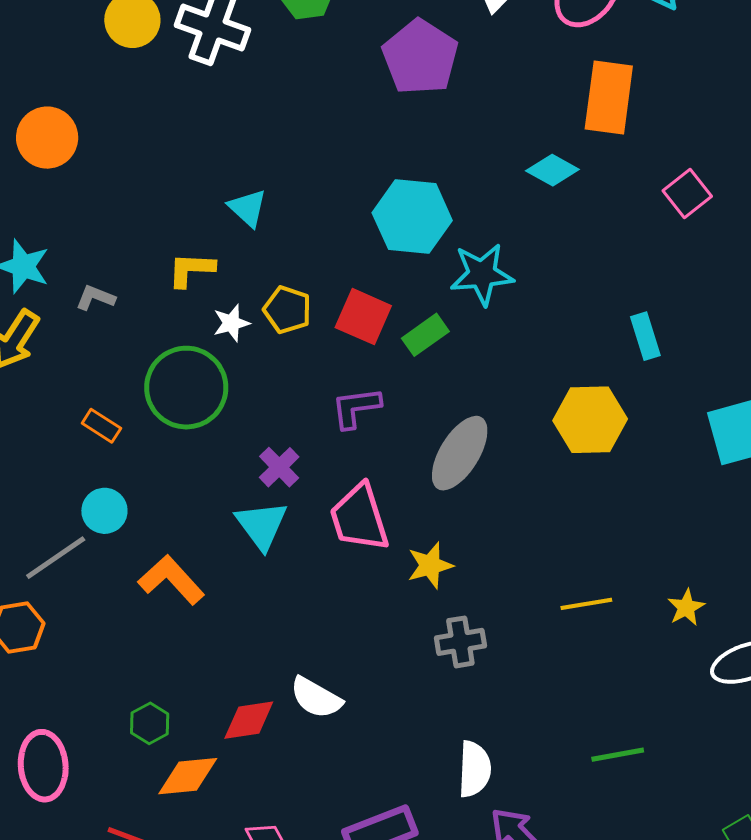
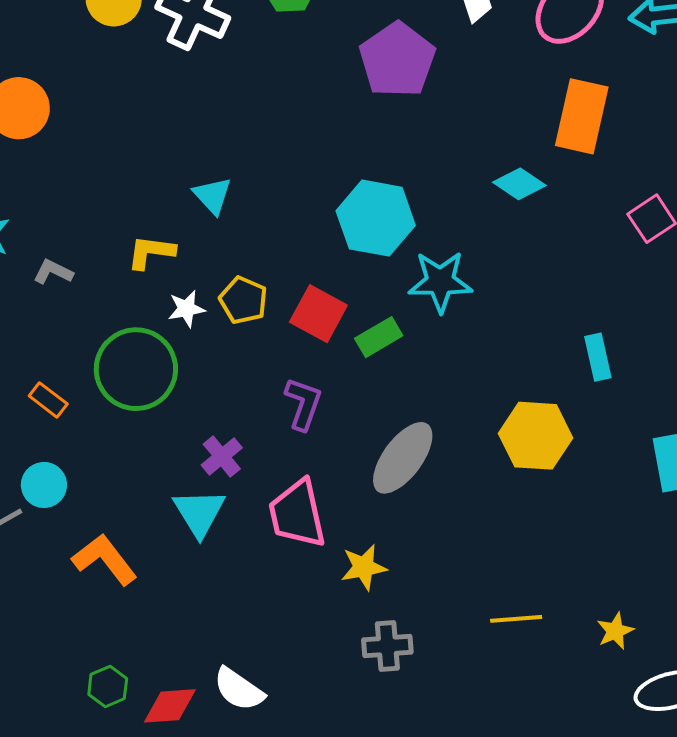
purple L-shape: (356, 408) -> (303, 404), turned 112
green hexagon: (150, 723) -> (108, 686), moved

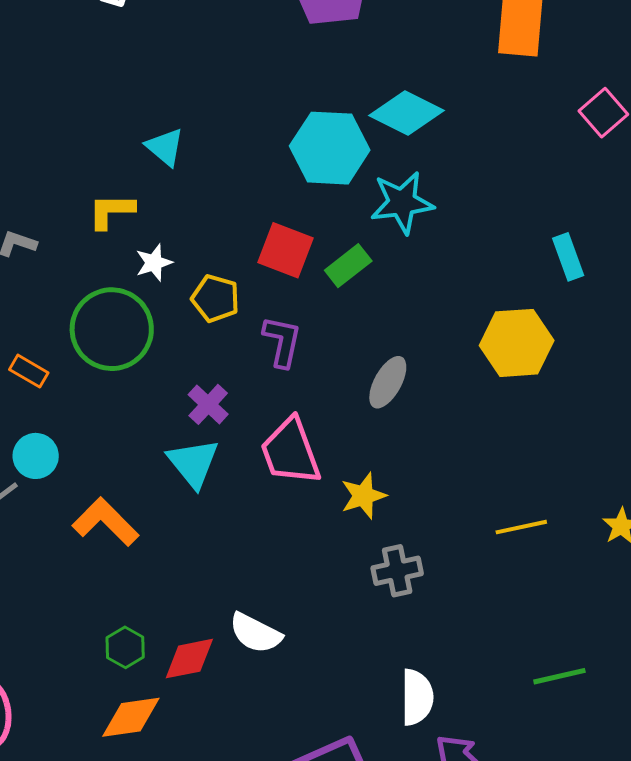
cyan diamond: (519, 184) -> (407, 113), moved, size x1.4
yellow pentagon: (243, 300) -> (215, 298), moved
gray ellipse: (403, 458) -> (388, 382), size x0.7

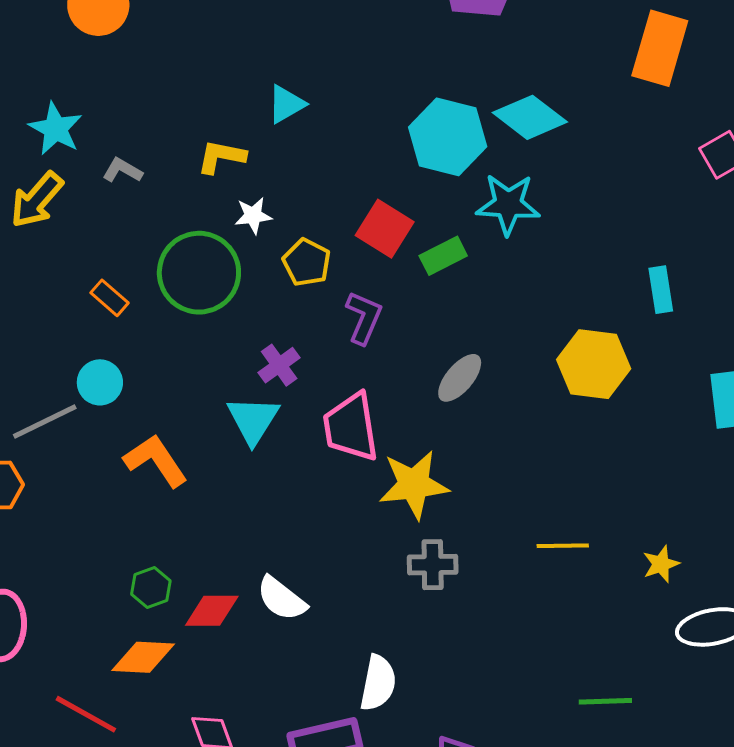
cyan triangle: (165, 147) -> (286, 104), turned 39
yellow star: (363, 496) -> (414, 485), size x1.5
green line: (559, 676) -> (605, 701), moved
white semicircle: (417, 697) -> (378, 683), moved

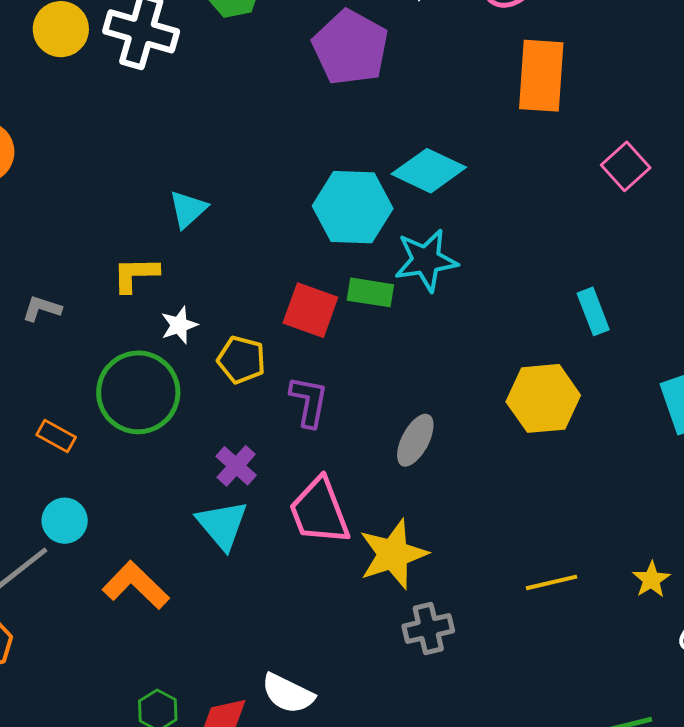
green rectangle: (443, 256) -> (370, 292), moved, turned 48

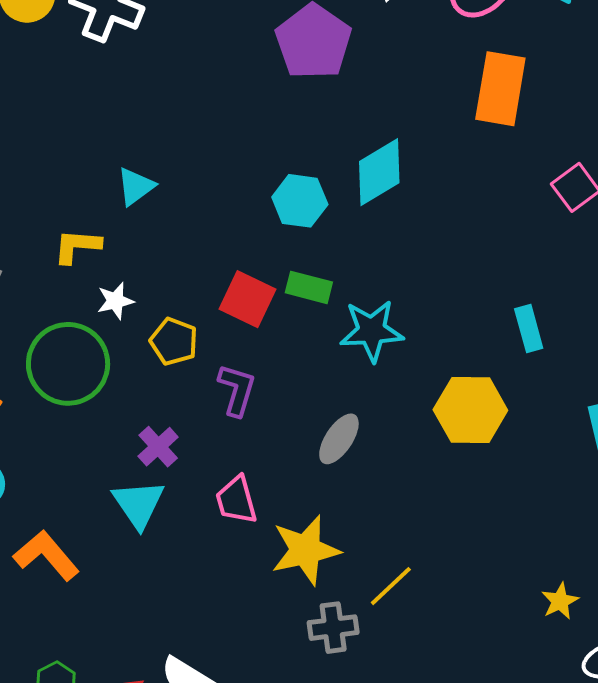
cyan diamond: (429, 171) -> (379, 172), turned -62
cyan hexagon: (353, 207) -> (300, 201), size x0.7
cyan star: (426, 260) -> (372, 331), moved
pink trapezoid: (319, 511) -> (236, 500), size x0.7
yellow line: (552, 582) -> (391, 586), moved, turned -36

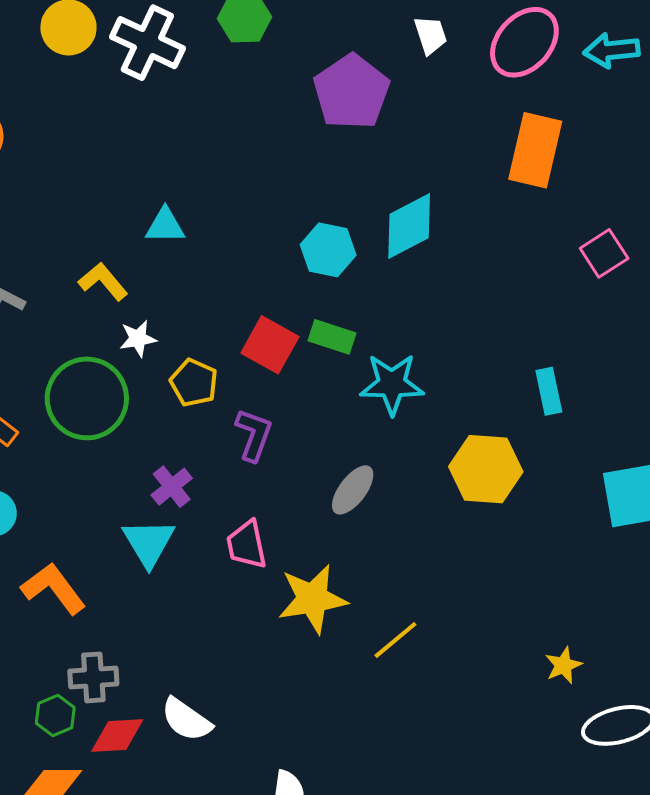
cyan triangle: (136, 187) -> (165, 226), turned 33
yellow L-shape: (77, 246) -> (103, 282), turned 42
gray cross: (333, 628) -> (93, 677), moved

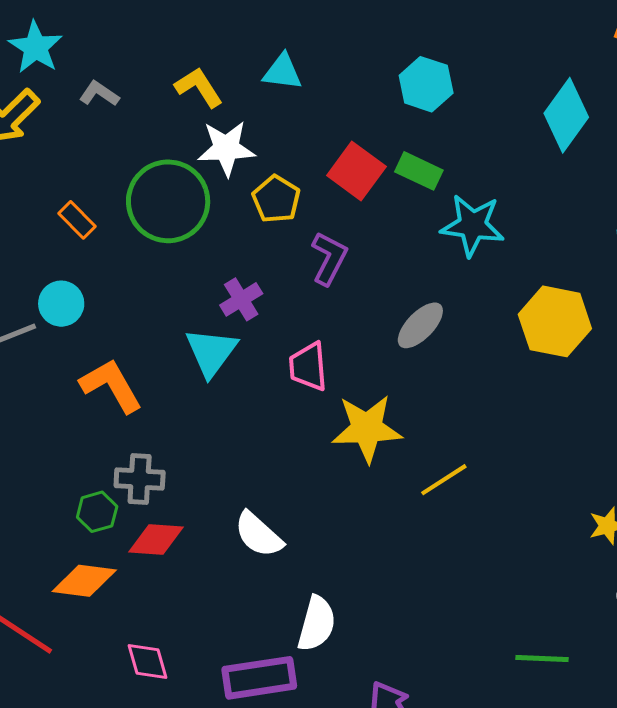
cyan triangle: (165, 226) -> (282, 72), moved
cyan diamond: (409, 226) -> (566, 115), moved, turned -34
white star: (138, 339) -> (226, 148), size x1.5
white semicircle: (186, 720) -> (258, 535), moved

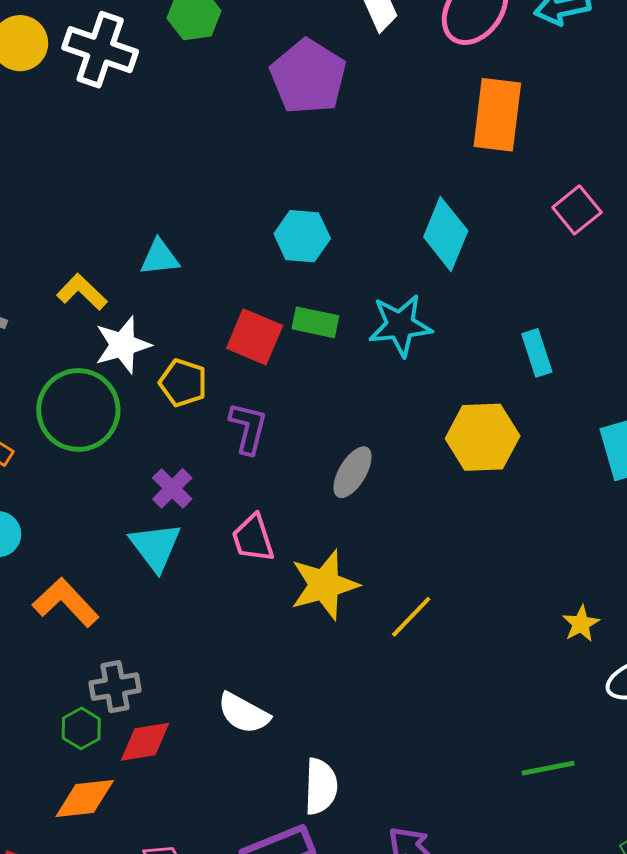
cyan star: (472, 225) -> (400, 325), moved

